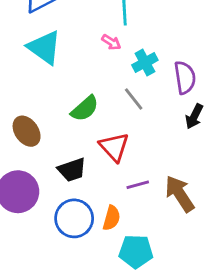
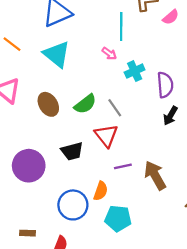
gray line: (134, 99) -> (115, 108), moved
brown ellipse: (27, 131) -> (48, 104), moved
blue circle: (74, 218) -> (73, 205), moved

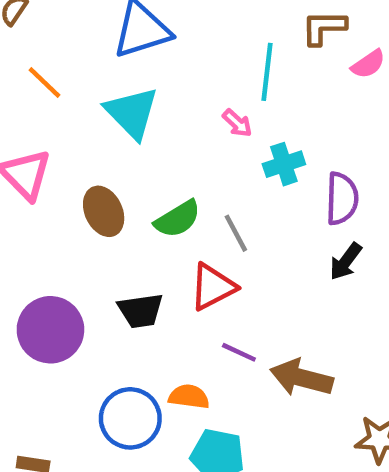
red triangle: (106, 136) -> (213, 287), turned 35
purple line: (123, 166) -> (239, 352), turned 30
brown arrow: (155, 175) -> (302, 378), turned -52
orange semicircle: (101, 191) -> (189, 397), turned -108

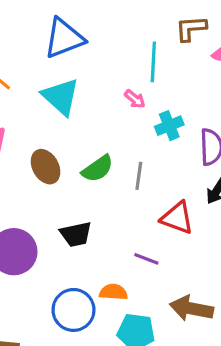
gray line: (236, 233) -> (139, 176), turned 40
red triangle: (213, 287) -> (177, 218), moved, turned 51
brown arrow: (302, 378) -> (191, 308), moved

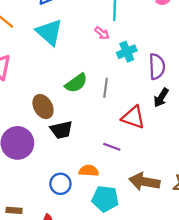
brown ellipse: (46, 167) -> (43, 107), moved
blue circle: (73, 310) -> (60, 184), size x0.7

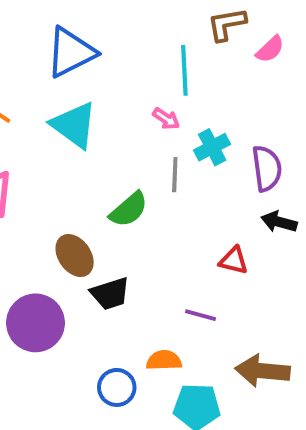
gray line: (106, 88) -> (175, 175), moved
black arrow: (161, 98) -> (279, 222), turned 78
red triangle: (133, 117) -> (234, 261), size x0.7

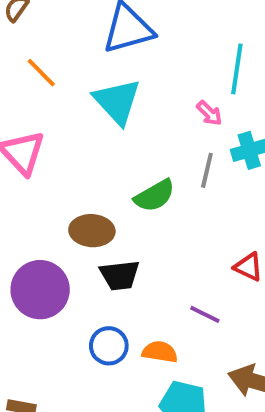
brown ellipse: (75, 256) -> (92, 231), turned -63
blue circle: (117, 387) -> (109, 346), moved

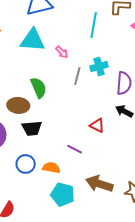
cyan triangle: (117, 101) -> (33, 40), turned -44
pink arrow: (209, 113) -> (62, 52), moved
green semicircle: (155, 196) -> (38, 88), moved, turned -85

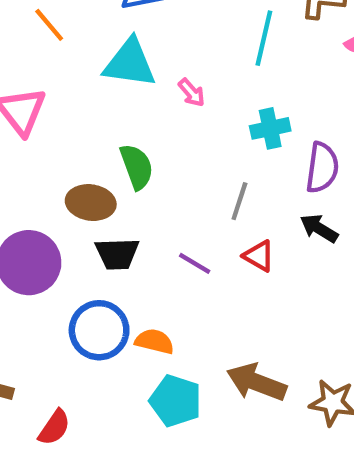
gray line: (77, 76) -> (239, 201), moved
purple line: (75, 149) -> (195, 263), moved
blue circle: (26, 164) -> (99, 330), size x1.4

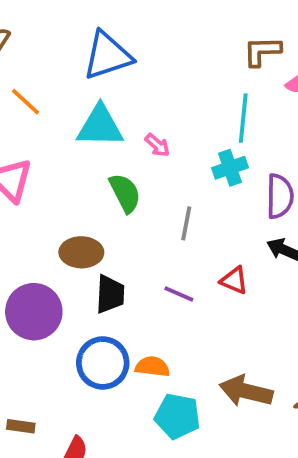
cyan line: (264, 38) -> (243, 118), moved
green semicircle: (137, 167) -> (125, 193), moved
gray line: (239, 201) -> (186, 223), moved
black trapezoid: (117, 254) -> (110, 294), turned -78

